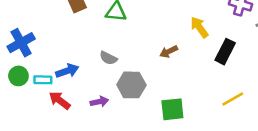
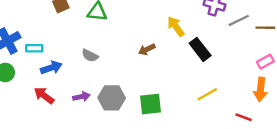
black rectangle: (225, 52) -> (200, 49), turned -65
cyan rectangle: (43, 80) -> (34, 48), moved
gray hexagon: (131, 85) -> (112, 98), moved

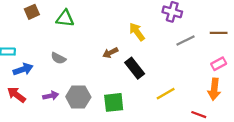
gray line: (239, 20) -> (185, 41), moved
black rectangle: (200, 49) -> (135, 68), moved

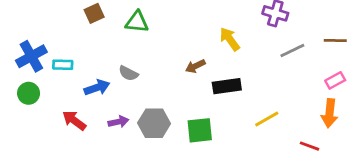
black rectangle: (135, 68) -> (227, 86), turned -60
blue arrow: (23, 69) -> (97, 88), moved

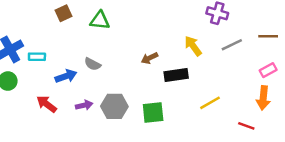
yellow arrow: (230, 39) -> (193, 46), moved

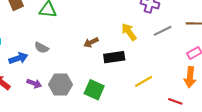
purple arrow: (84, 105) -> (34, 83), turned 32
green square: (153, 113) -> (94, 90), turned 30

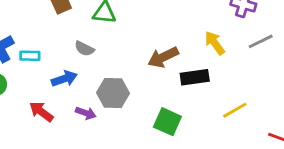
brown arrow: (91, 42) -> (163, 57), size x1.5
gray semicircle: (42, 48) -> (84, 49), moved
gray hexagon: (60, 85) -> (113, 93), moved

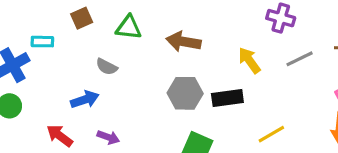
cyan rectangle: (30, 56) -> (42, 42), moved
brown arrow: (163, 57) -> (184, 42), moved, turned 36
gray hexagon: (113, 93) -> (185, 93), moved

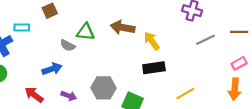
green triangle: (129, 27) -> (86, 32), moved
yellow arrow: (249, 60) -> (152, 41), moved
gray hexagon: (185, 93) -> (104, 88), moved

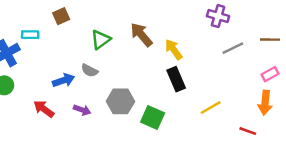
brown arrow: (123, 27) -> (141, 35), turned 40
green triangle: (86, 32) -> (101, 40), turned -42
gray semicircle: (68, 45) -> (90, 70), moved
black rectangle: (154, 68) -> (176, 79), turned 75

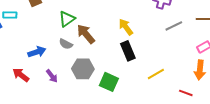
brown arrow: (141, 35) -> (86, 34), moved
gray semicircle: (90, 70) -> (66, 44), moved
purple arrow: (82, 110) -> (52, 76), turned 32

